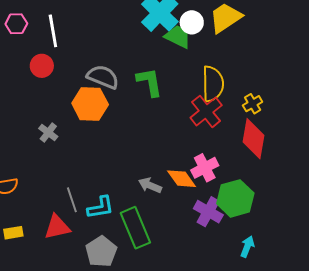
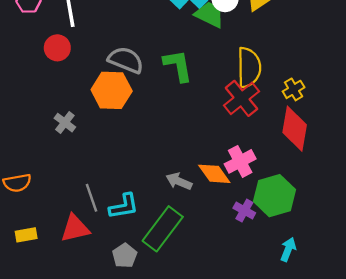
purple cross: (208, 212) -> (244, 211), size x0.7
green rectangle: (135, 228) -> (163, 229), turned 60
gray pentagon: (101, 252) -> (125, 256), size x0.7

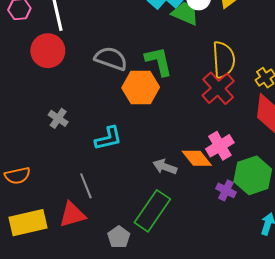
red circle: (57, 48) -> (48, 51), size x1.4
orange hexagon: (112, 90) -> (141, 87), moved
cyan L-shape: (124, 206) -> (108, 138), moved
yellow rectangle: (26, 235) -> (28, 223), size x1.8

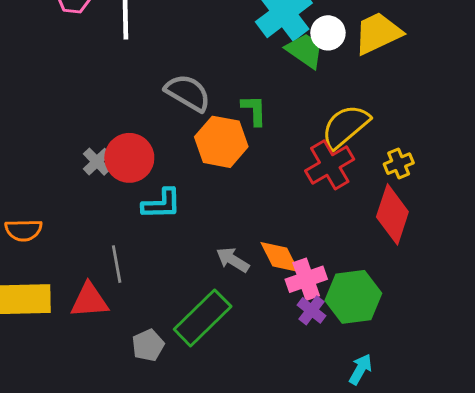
red circle: (48, 51) -> (129, 158), moved
yellow semicircle: (224, 60) -> (345, 126), turned -138
green L-shape: (159, 61) -> (254, 110), size x0.7
pink cross: (220, 146) -> (306, 279), moved

